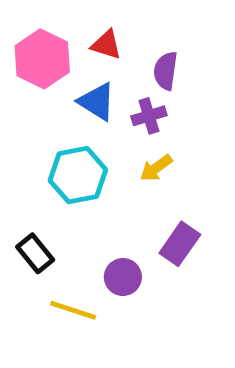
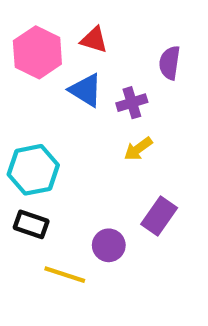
purple semicircle: (166, 71) -> (170, 63), moved
cyan hexagon: (78, 175) -> (33, 170), moved
black rectangle: (35, 253) -> (31, 224), turned -32

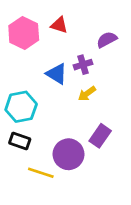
purple semicircle: (170, 63) -> (107, 40), turned 54
blue triangle: (86, 90) -> (57, 74), moved
purple circle: (109, 245) -> (68, 154), size x1.5

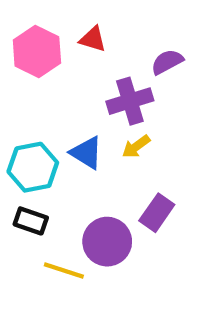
purple cross: (83, 65) -> (130, 101), size x1.5
blue triangle: (57, 74) -> (87, 153), moved

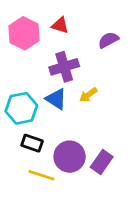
purple cross: (130, 101) -> (64, 67), moved
purple rectangle: (157, 213) -> (102, 162), moved
black rectangle: (31, 221) -> (32, 143), moved

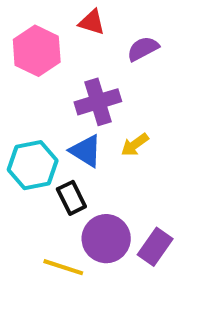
red triangle: (60, 25) -> (92, 22), moved
purple semicircle: (108, 40) -> (143, 49), moved
black rectangle: (32, 143) -> (71, 198), moved, turned 45

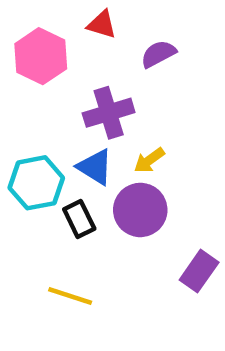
purple circle: (106, 239) -> (140, 210), moved
purple rectangle: (155, 247) -> (199, 271), moved

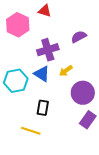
purple semicircle: (158, 54) -> (79, 37), moved
purple circle: (140, 210) -> (83, 93), moved
black rectangle: (79, 219) -> (43, 108), moved, turned 35

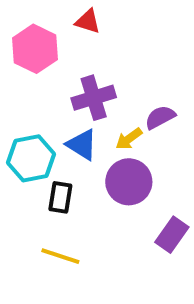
purple semicircle: (79, 37) -> (160, 117), moved
purple circle: (83, 93) -> (129, 182), moved
black rectangle: (43, 108) -> (60, 197), moved

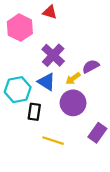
purple cross: (94, 98) -> (53, 55), turned -30
yellow line: (60, 256) -> (53, 141), moved

